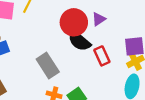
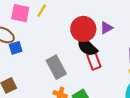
red rectangle: (102, 56) -> (94, 61), moved

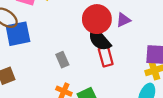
blue square: (16, 48) -> (18, 34), size x1.6
gray rectangle: (56, 67) -> (62, 60), size x0.6

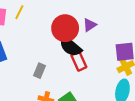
gray rectangle: (62, 60) -> (39, 71), turned 56

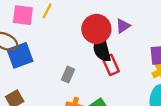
black semicircle: (70, 46) -> (102, 49), turned 35

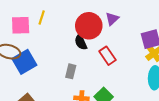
black semicircle: (102, 49) -> (81, 42), moved, size x0.7

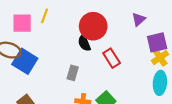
purple triangle: (112, 19) -> (139, 19), moved
blue square: (24, 62) -> (25, 61), turned -30

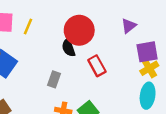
yellow line: (44, 16) -> (28, 27), moved

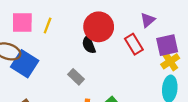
red rectangle: (97, 66) -> (134, 44), moved
gray rectangle: (54, 79) -> (76, 77), turned -63

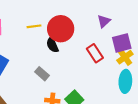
yellow line: (48, 26) -> (34, 26), moved, turned 64
red rectangle: (134, 44) -> (95, 53), moved

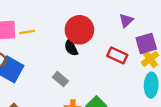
yellow line: (34, 26) -> (27, 32), moved
red rectangle: (95, 53) -> (117, 55), turned -30

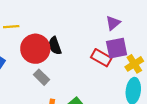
red circle: (79, 30) -> (35, 49), moved
purple square: (146, 43) -> (117, 48), moved

